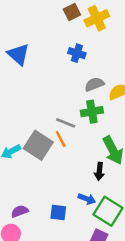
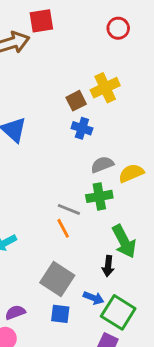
brown square: (72, 12) -> (76, 101), moved
gray square: (38, 145) -> (57, 279), moved

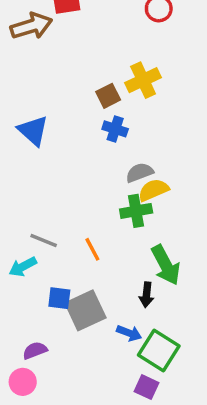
yellow semicircle: (131, 173) -> (153, 190), moved
gray line: (69, 209) -> (44, 241), moved
gray square: (57, 279) -> (85, 310), turned 32
blue square: (60, 314) -> (59, 298), moved

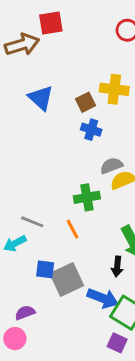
yellow cross: (143, 80) -> (114, 89), turned 32
blue triangle: (33, 131) -> (41, 98), moved
green cross: (136, 211) -> (87, 197), moved
blue arrow: (129, 333) -> (103, 298), size x1.5

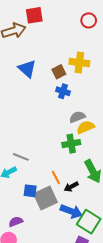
green cross: (87, 197) -> (71, 144), moved
orange line: (72, 229) -> (56, 177), moved
black arrow: (117, 267) -> (71, 187), moved, turned 56

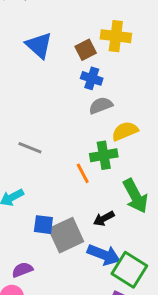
gray semicircle: (77, 117) -> (101, 106), moved
gray line: (21, 157) -> (30, 148), moved
orange line: (56, 177) -> (83, 173), moved

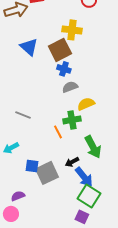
yellow cross: (116, 36) -> (72, 30), moved
brown square: (86, 50) -> (60, 50), size x1.6
blue arrow: (104, 255) -> (84, 177), moved, turned 30

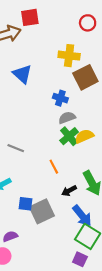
brown square: (60, 50) -> (85, 77), moved
green cross: (72, 120) -> (69, 136), moved, turned -30
black arrow: (72, 162) -> (69, 191), moved

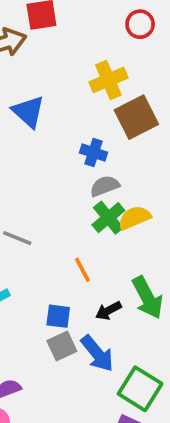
yellow cross: (69, 56) -> (108, 80), turned -30
blue square: (26, 204) -> (58, 316), moved
gray square: (42, 211) -> (62, 346), size x0.7
blue arrow: (82, 216) -> (97, 353), moved

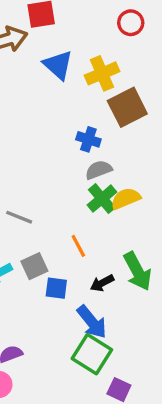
blue triangle: (28, 112) -> (58, 65), moved
gray square: (62, 346) -> (34, 266), moved
green square: (140, 389) -> (92, 354), moved

